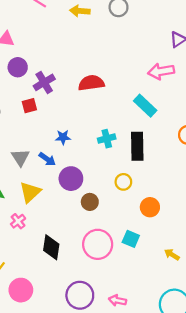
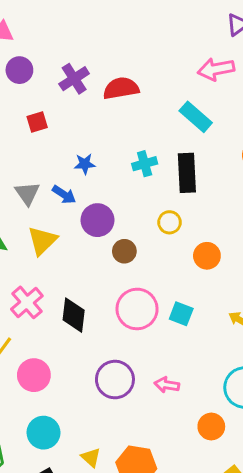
purple cross: (44, 82) -> (74, 79), moved
pink cross: (18, 221) -> (27, 302), moved, size x1.5
cyan square: (131, 239) -> (181, 314), moved

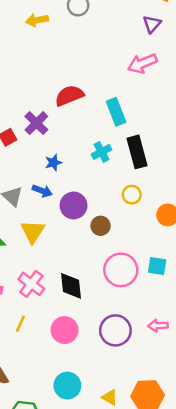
purple cross: (74, 79) -> (36, 123), moved
cyan rectangle: (196, 117) -> (116, 112), moved, turned 40
pink circle: (34, 375) -> (65, 330), moved

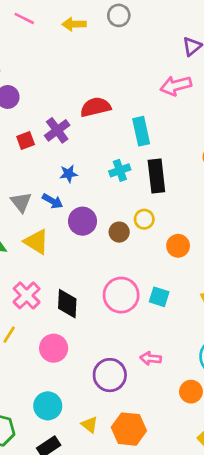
brown circle: (101, 226) -> (119, 232), moved
yellow triangle: (33, 232) -> (36, 242), turned -40
purple circle: (115, 330) -> (110, 375), moved

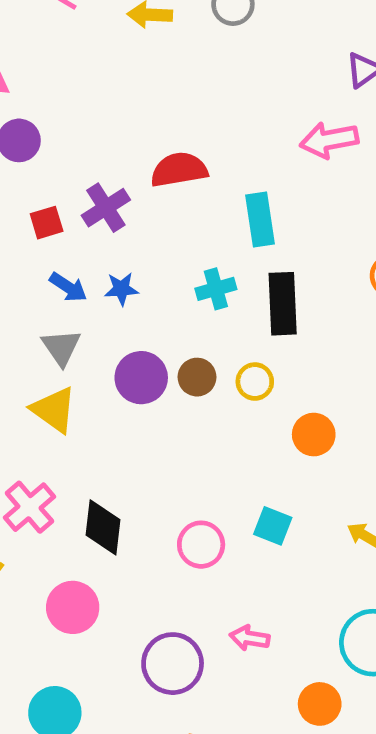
blue arrow: (53, 201) -> (68, 287), moved
gray triangle: (21, 202) -> (61, 347), moved
brown circle: (119, 232) -> (197, 377), moved
pink circle: (121, 295) -> (201, 545), moved, size x0.7

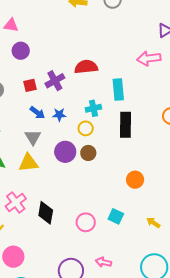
cyan cross: (216, 289) -> (93, 108), moved
yellow circle: (255, 382) -> (86, 128), moved
yellow triangle: (54, 410) -> (28, 163), turned -45
pink circle: (73, 607) -> (13, 257), moved

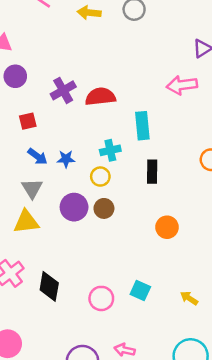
purple cross: (55, 81) -> (63, 90), moved
black rectangle: (125, 125) -> (152, 172), size x0.7
orange circle: (135, 180) -> (167, 227), moved

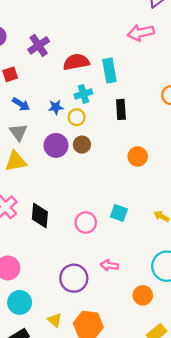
red semicircle: (100, 97) -> (76, 62), moved
blue star: (66, 159) -> (56, 107), moved

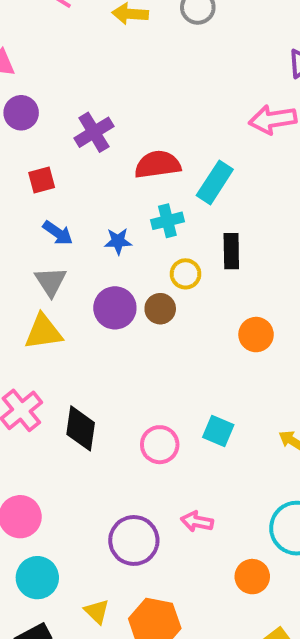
cyan rectangle: (109, 70) -> (215, 182), turned 40
yellow circle: (77, 117) -> (186, 274), moved

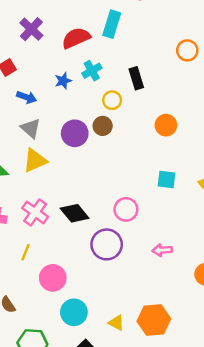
cyan rectangle: (215, 182) -> (112, 24), moved
blue star: (118, 241) -> (63, 81), moved
black diamond: (81, 428) -> (75, 213), turned -32
cyan square: (218, 431) -> (166, 180), moved
purple circle: (134, 540) -> (107, 244), moved

